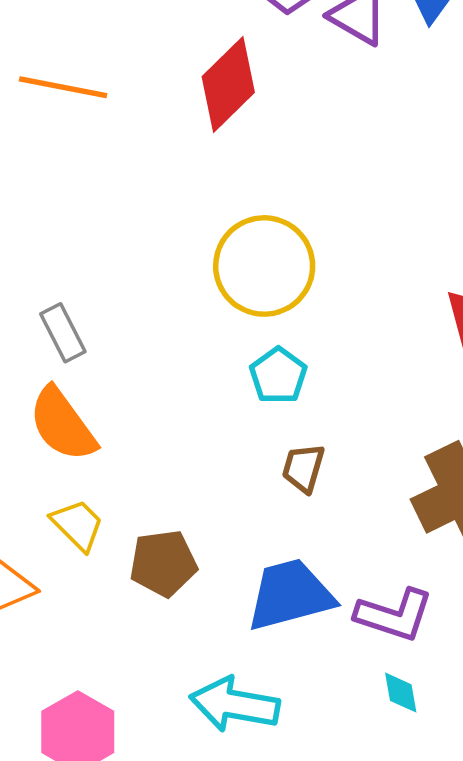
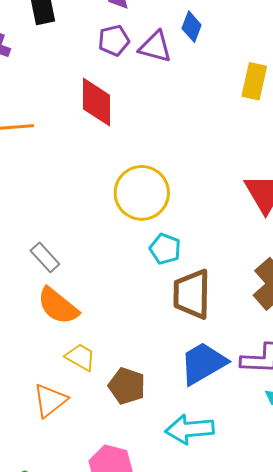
red diamond: (228, 84) -> (96, 102), turned -30
brown trapezoid: (303, 468) -> (192, 294), size x1.8
brown pentagon: (163, 563) -> (127, 386), moved, turned -30

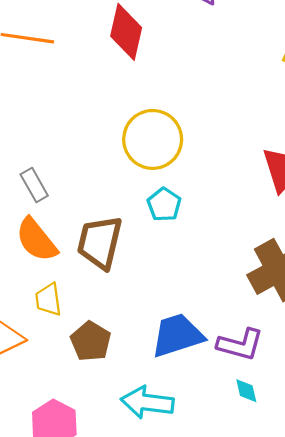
brown trapezoid: (192, 294) -> (100, 242), moved
yellow trapezoid: (80, 357) -> (48, 300), turned -140

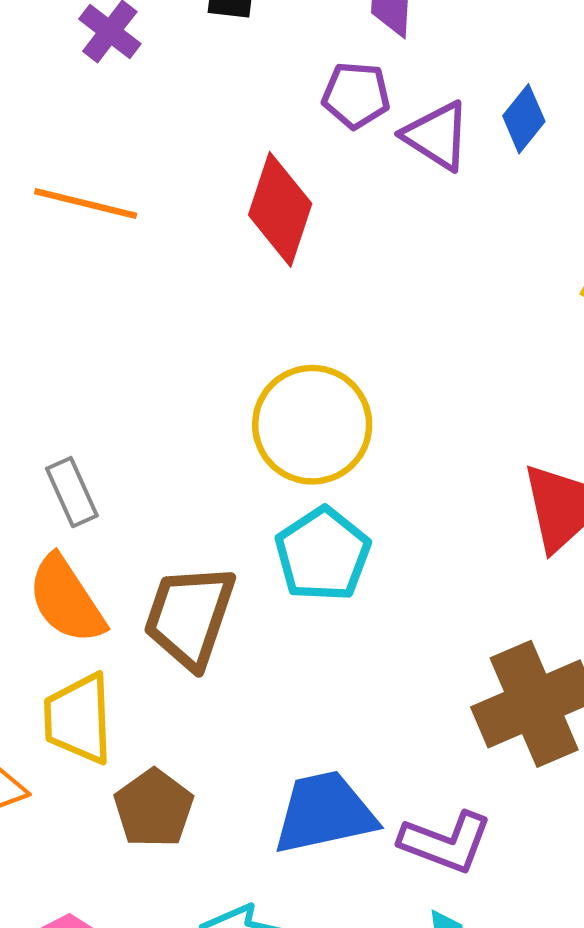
cyan pentagon: (164, 205) -> (323, 554), size x1.4
yellow trapezoid: (48, 300) -> (78, 719), size x1.4

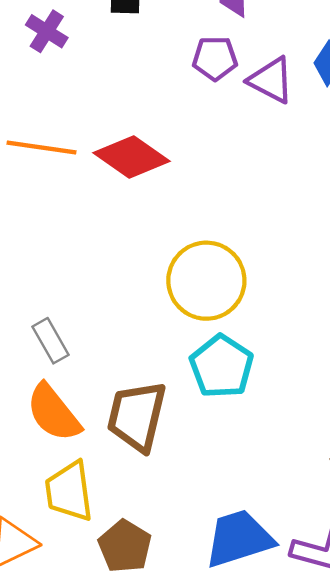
red diamond: (280, 209) -> (132, 157), moved, turned -68

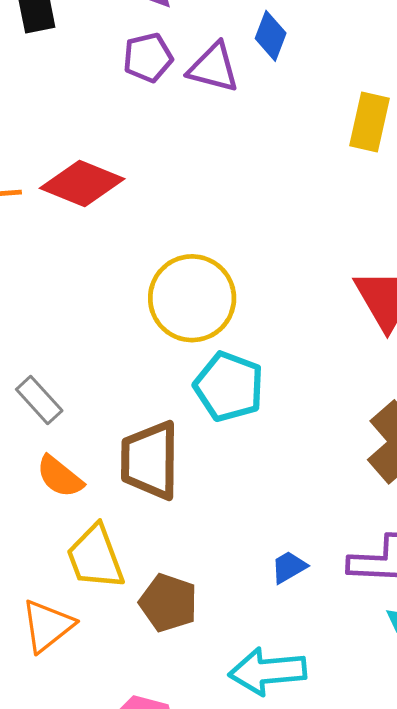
orange semicircle: (54, 413) -> (60, 477), size x0.7
blue trapezoid: (239, 539) -> (289, 567), size x0.5

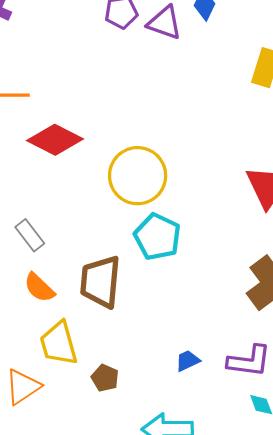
red diamond: (82, 183) -> (55, 140), moved
brown pentagon: (168, 603) -> (105, 378), size x0.7

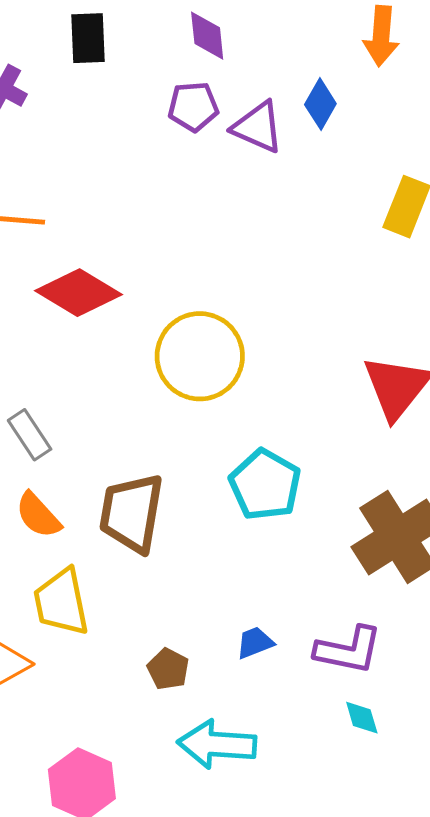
cyan pentagon: (157, 237) -> (265, 485), moved
brown pentagon: (105, 378) -> (168, 669), moved

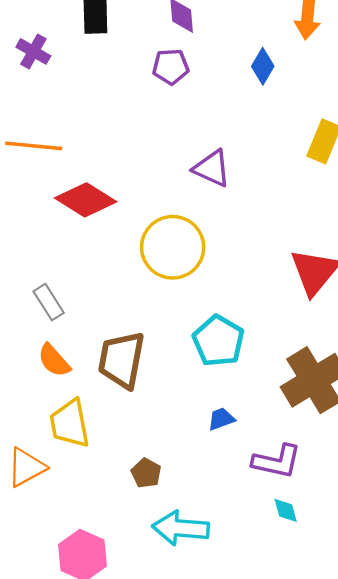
purple triangle: (258, 127) -> (212, 168), moved
blue trapezoid: (255, 643) -> (221, 419), moved

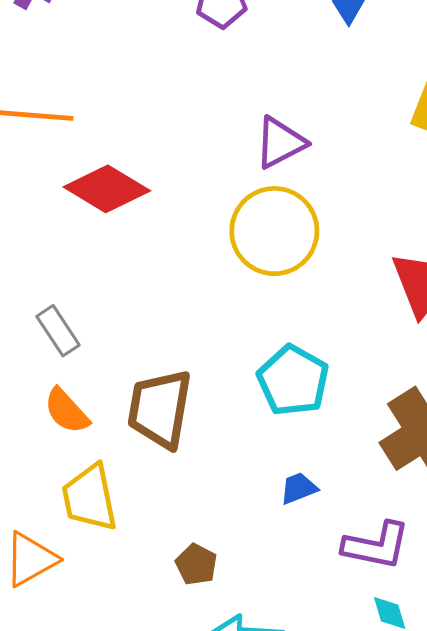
purple triangle: (212, 168) -> (280, 143), turned -51
yellow circle: (173, 247) -> (274, 231), moved

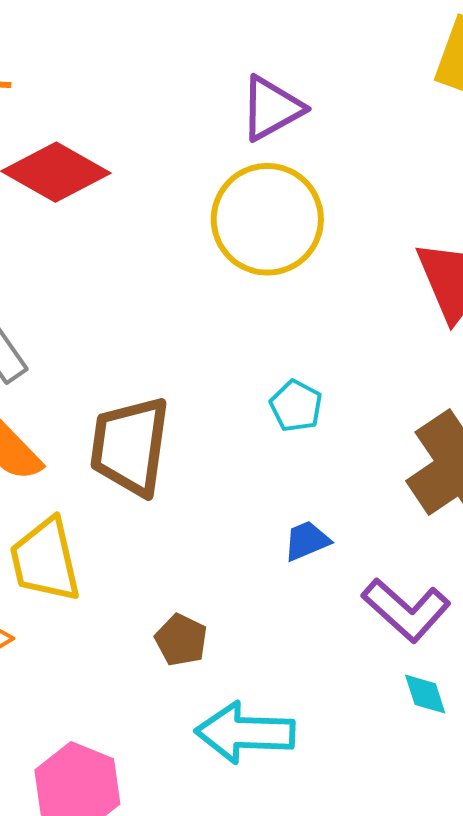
cyan pentagon: (293, 380) -> (296, 406), size x0.6
purple L-shape: (376, 546) -> (406, 610), turned 32

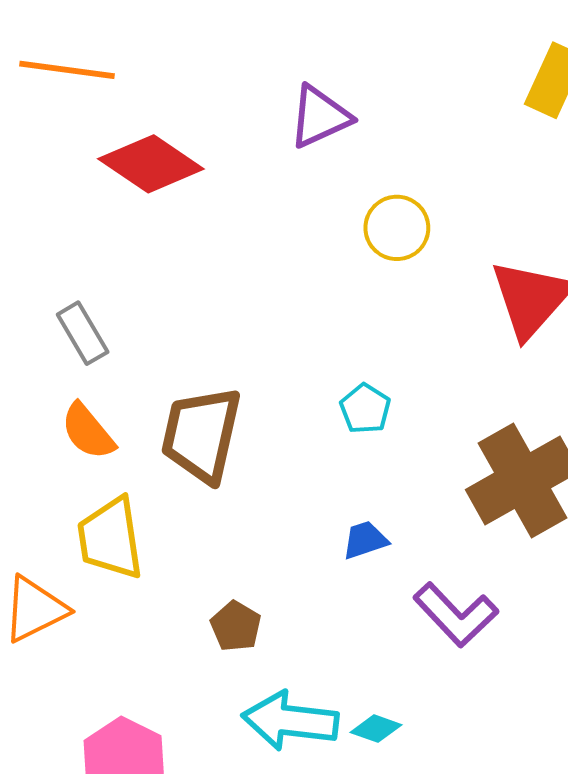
purple triangle: (272, 108) -> (320, 117), moved
yellow circle: (267, 219) -> (397, 228), moved, size x0.6
cyan diamond: (425, 694) -> (376, 729), moved, turned -57

